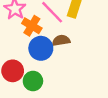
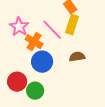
brown semicircle: (61, 40) -> (77, 57), moved

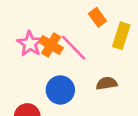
yellow rectangle: (72, 25) -> (121, 36), moved
orange cross: (34, 42) -> (51, 45), moved

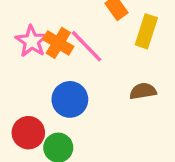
brown semicircle: (107, 83) -> (143, 91), moved

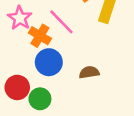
orange cross: (58, 43) -> (40, 36), moved
brown semicircle: (143, 91) -> (89, 72), moved

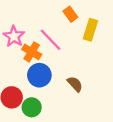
brown semicircle: (89, 72) -> (75, 84), turned 56

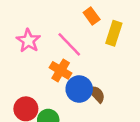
orange cross: (32, 52) -> (61, 70), moved
blue circle: (39, 75) -> (79, 89), moved

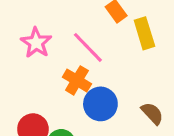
yellow rectangle: (114, 33) -> (144, 33), turned -35
brown semicircle: (97, 94) -> (152, 113), moved

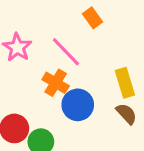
yellow rectangle: (144, 33) -> (125, 83), moved

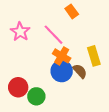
orange cross: (56, 83) -> (62, 56), moved
brown semicircle: (126, 114) -> (80, 71), moved

